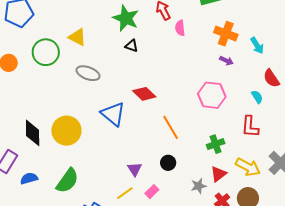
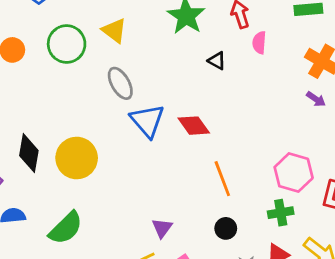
black triangle: (132, 46) -> (217, 61), moved
gray ellipse: (88, 73) -> (120, 83), turned 30
pink hexagon: (212, 95) -> (294, 173), moved
blue triangle: (113, 114) -> (147, 121), moved
black circle: (168, 163) -> (226, 228), moved

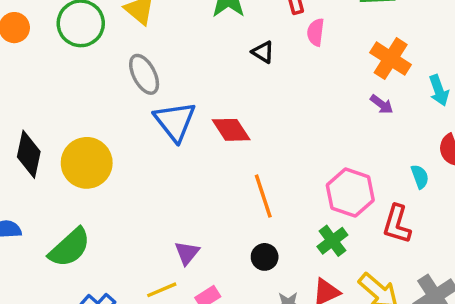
green cross: (281, 213) -> (332, 241), turned -30

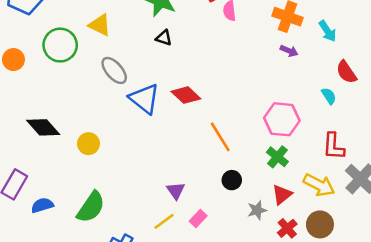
black triangle: (263, 52) -> (164, 38), moved
black diamond: (29, 154) -> (43, 127), moved, turned -40
yellow circle: (87, 163) -> (88, 144), size x0.6
red L-shape: (397, 224) -> (334, 146), moved

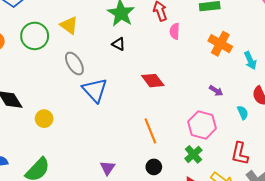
purple arrow: (289, 51) -> (216, 91), moved
red diamond: (186, 95) -> (153, 81), moved

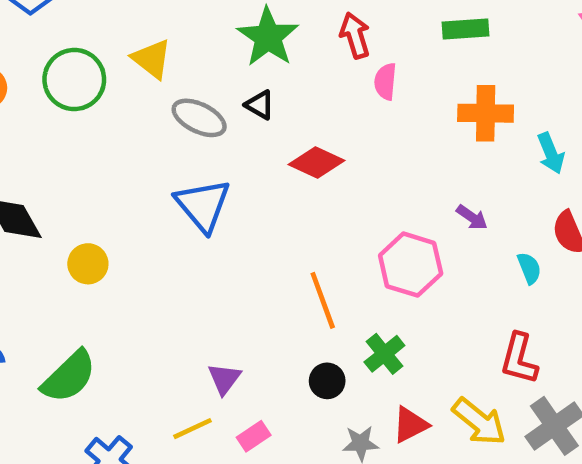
orange cross: (220, 44) -> (486, 113), turned -30
gray ellipse: (74, 64) -> (199, 118), moved, turned -35
red diamond: (153, 81) -> (316, 162), moved, turned -30
pink hexagon: (202, 125) -> (411, 265), moved
green cross: (193, 154) -> (384, 354), moved

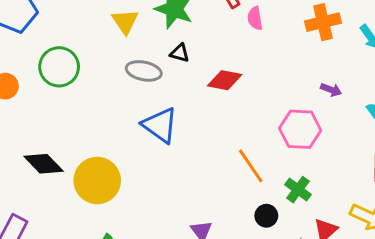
yellow triangle: (152, 59) -> (125, 22), moved, turned 32
yellow circle: (88, 264) -> (97, 180), size x1.8

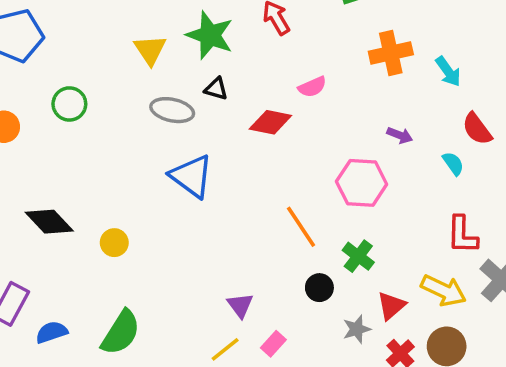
pink semicircle: (255, 18) -> (312, 87), moved, turned -105
green circle: (59, 67) -> (69, 104), size x0.7
yellow circle: (97, 180) -> (114, 243), size x0.5

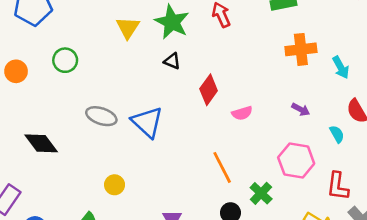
pink semicircle: (312, 87) -> (242, 113), moved
gray ellipse: (172, 110) -> (101, 116), moved
red diamond: (270, 122) -> (209, 90), turned -72
pink hexagon: (362, 183) -> (296, 161), moved
yellow circle: (114, 243) -> (115, 185), moved

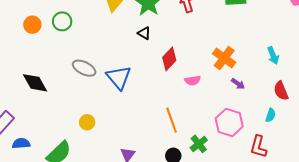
orange cross: (301, 49) -> (224, 58), moved, turned 35
orange circle: (16, 71) -> (32, 25), moved
cyan semicircle: (337, 134) -> (271, 115), moved, turned 40

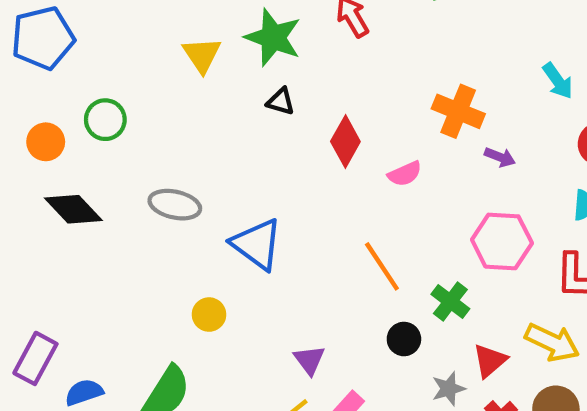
blue triangle: (119, 78) -> (257, 244), moved
black diamond: (35, 83) -> (73, 209), moved

